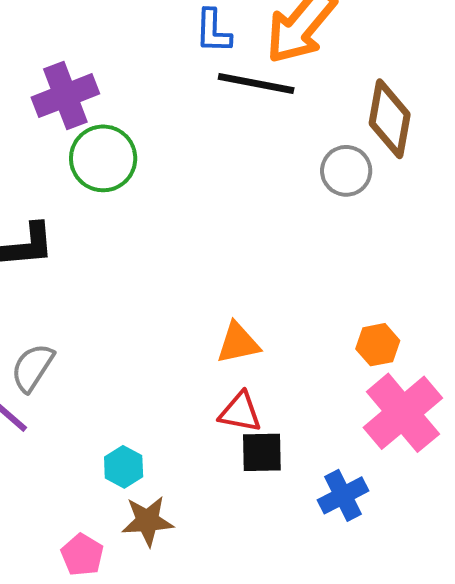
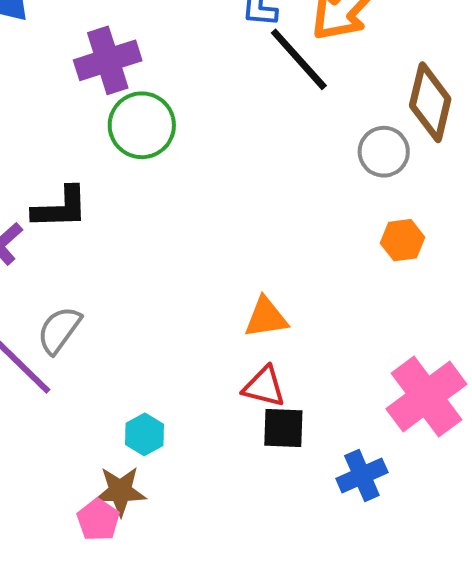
black line: (256, 84) -> (299, 59), turned 34
orange hexagon: (378, 345) -> (403, 240), moved
brown star: (147, 521) -> (120, 491), moved

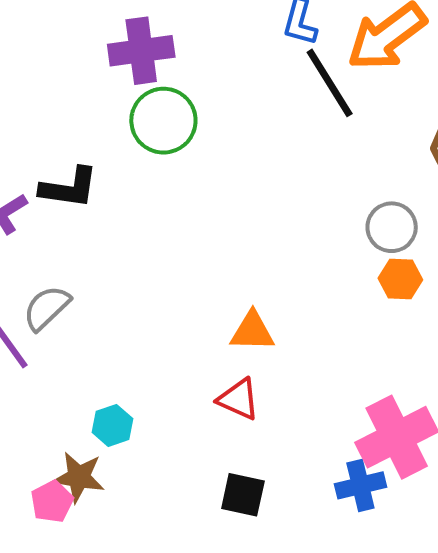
gray circle: (384, 152) -> (392, 227), moved
black square: (283, 428) -> (243, 495), moved
blue cross: (362, 476) -> (360, 485), moved

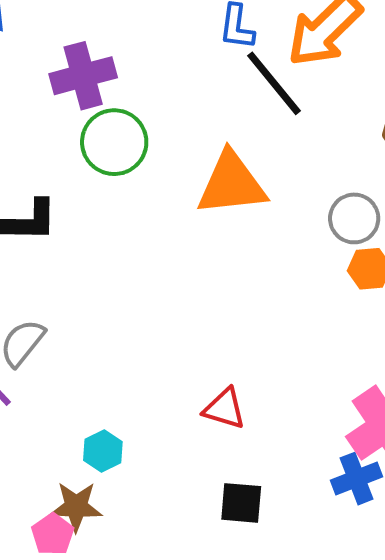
orange triangle: (252, 331) -> (232, 184), moved, size x1.6

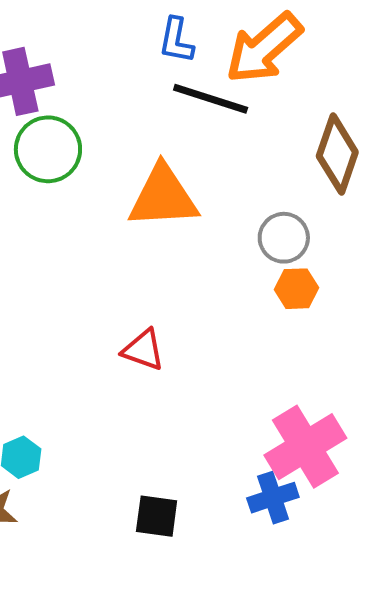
black line: (274, 83) -> (211, 99), turned -36
red triangle: (224, 409) -> (143, 350), moved

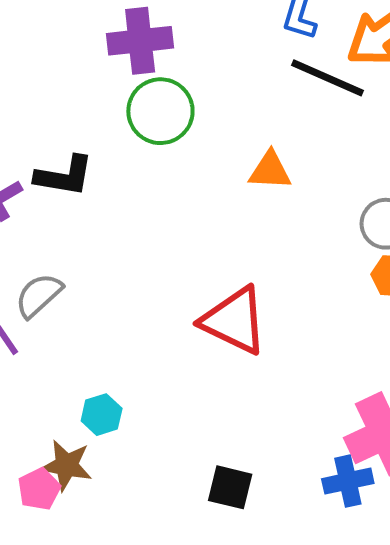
orange triangle: (163, 197) -> (270, 170), size x0.6
red triangle: (143, 350) -> (234, 321), size x1.6

